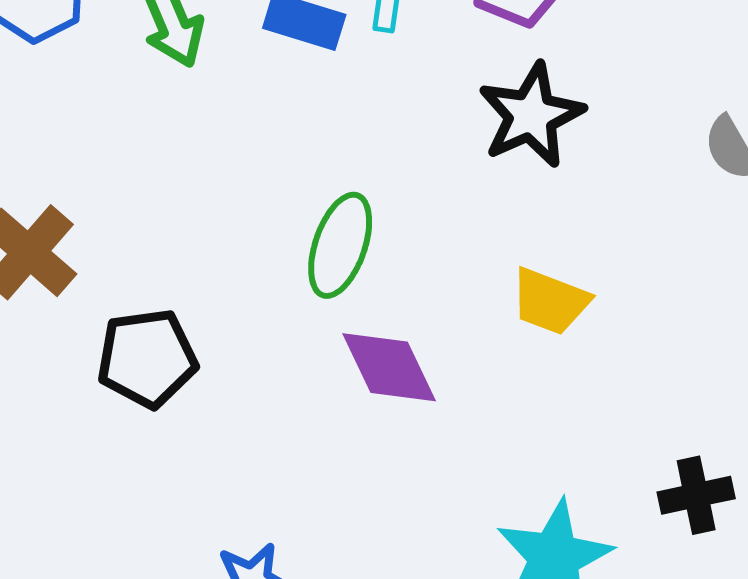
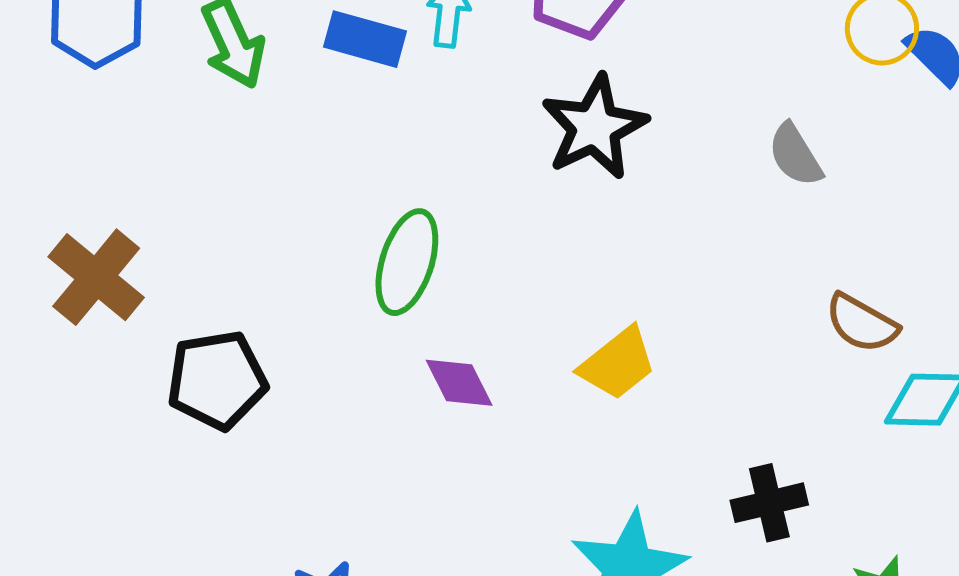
yellow trapezoid: (550, 301) -> (618, 364), moved, turned -58
purple diamond: (389, 367) -> (459, 383), size x0.7

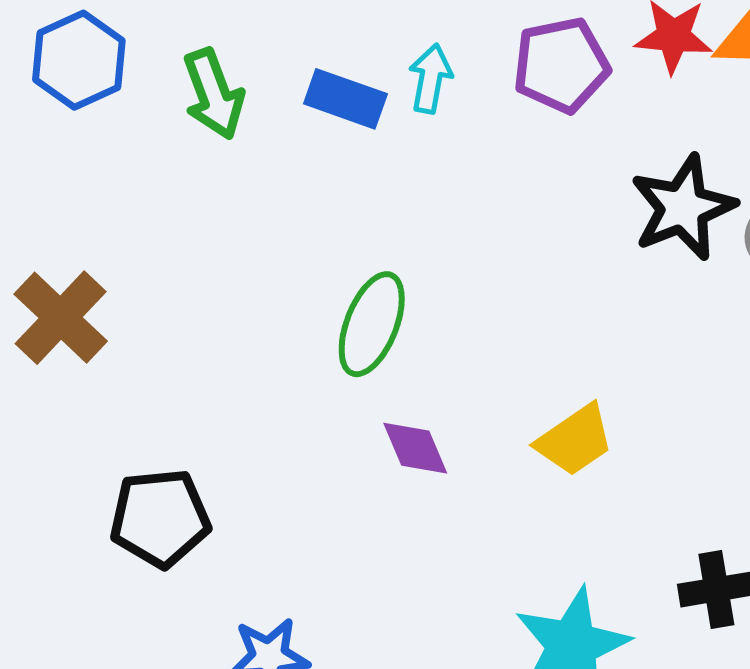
black star: (594, 127) -> (683, 208), moved
black pentagon: (217, 380) -> (160, 518), moved

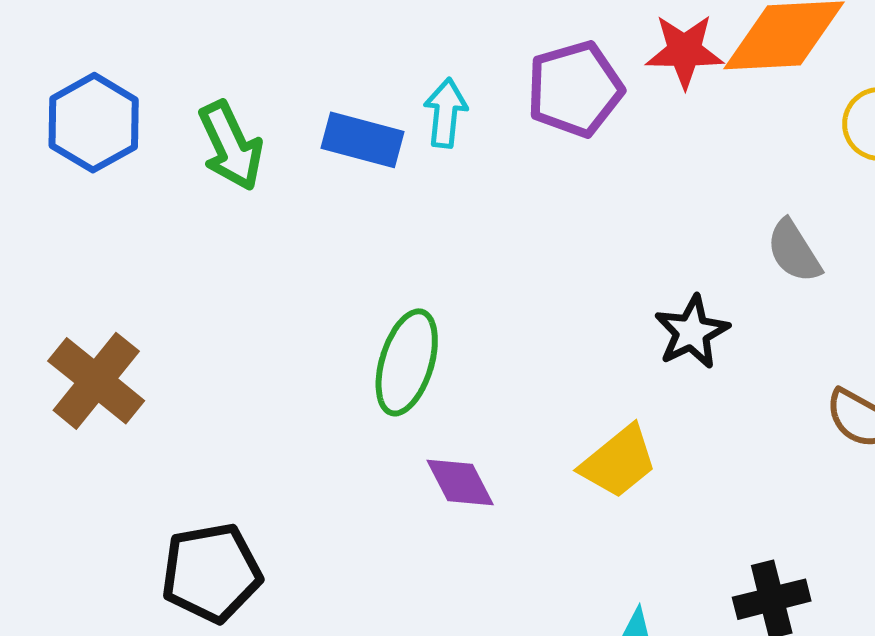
black star: (683, 208) -> (692, 332), moved, size x0.7

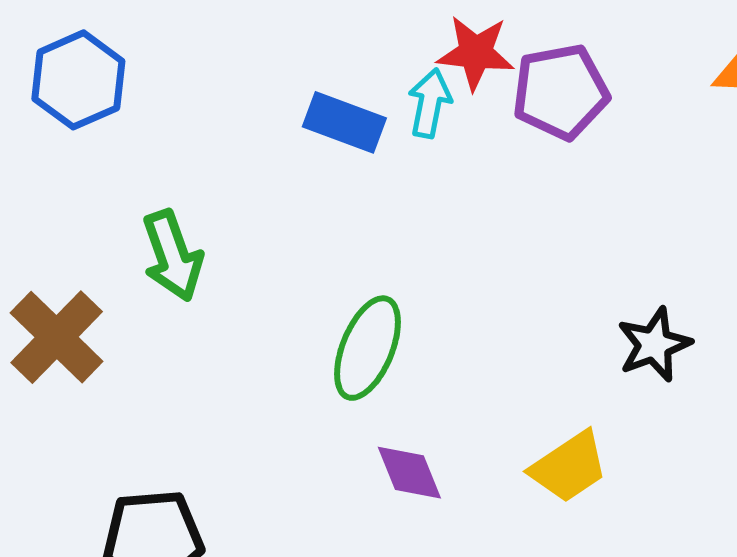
red star: (684, 51) -> (476, 53), moved
green arrow: (231, 146) -> (172, 256), moved

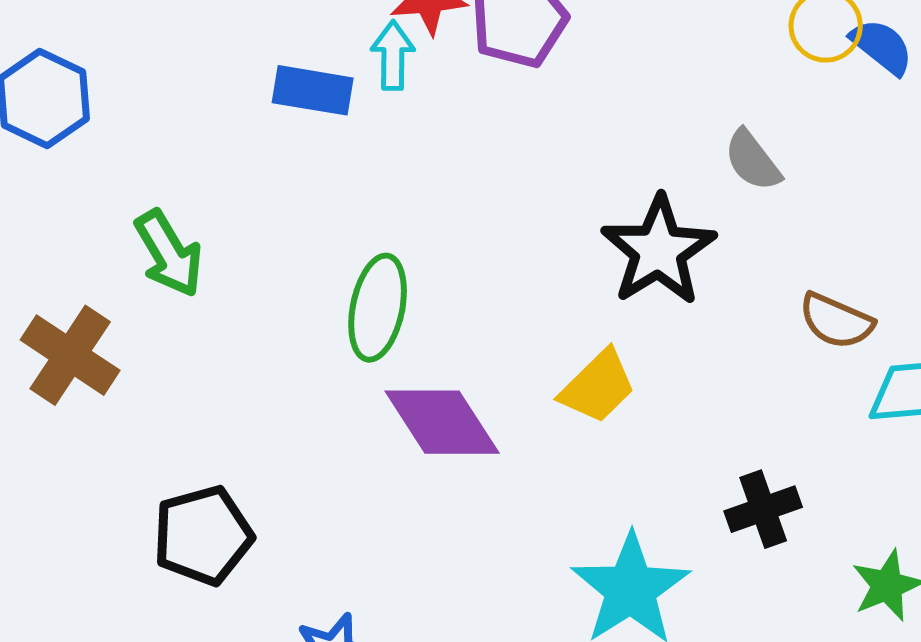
black star: (654, 345) -> (659, 250), size x1.5
purple diamond: (409, 473) -> (442, 422), size x1.6

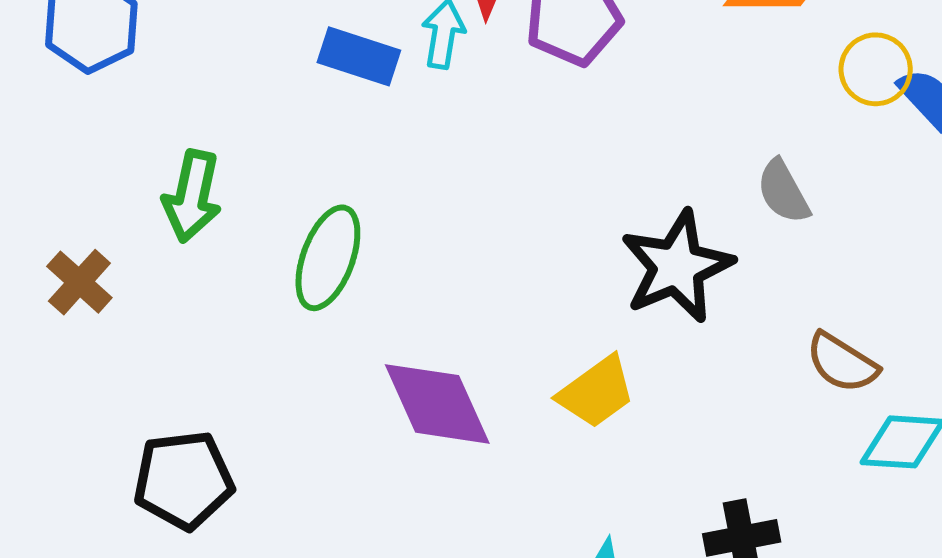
green arrow: (169, 253) -> (192, 196), turned 34
green ellipse: (378, 308) -> (328, 258), moved
brown cross: (70, 355) -> (79, 282), size x0.7

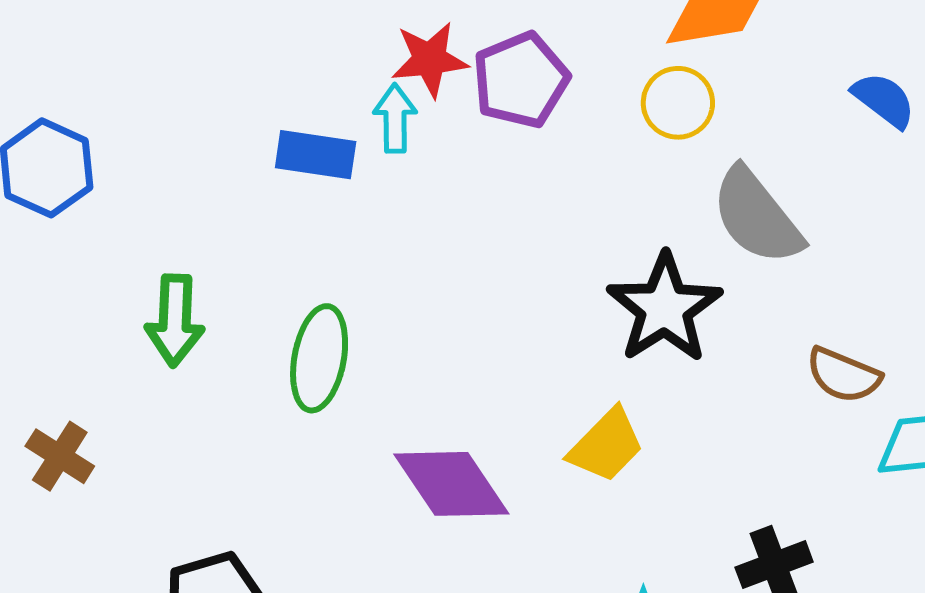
yellow circle: (876, 69) -> (678, 103), moved
gray semicircle: (783, 192) -> (757, 216), size x1.6
brown cross: (79, 282) -> (60, 456), moved

